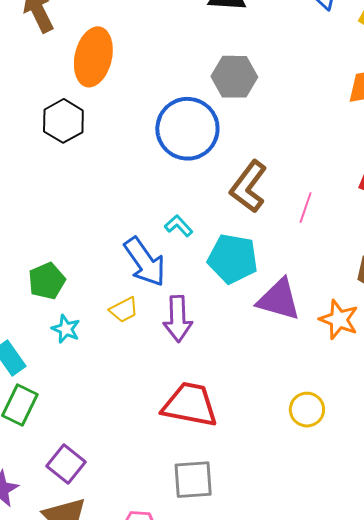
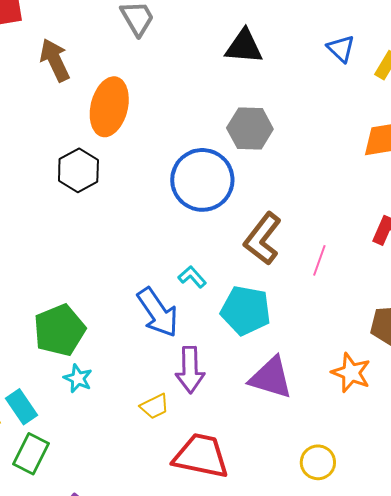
green pentagon: (47, 281) -> (60, 330), size x1.4
purple triangle: (279, 300) -> (271, 378), moved
yellow trapezoid: (124, 310) -> (155, 406), moved

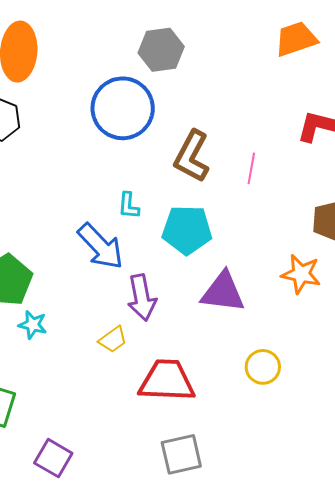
cyan L-shape: (192, 277) -> (129, 206), turned -124
yellow circle: (318, 462) -> (263, 367), moved

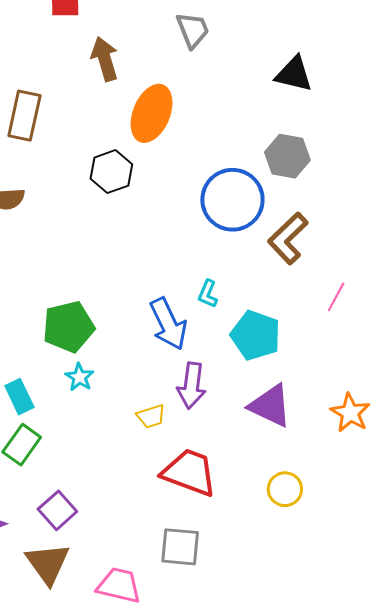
brown L-shape: (192, 156) -> (288, 238), moved

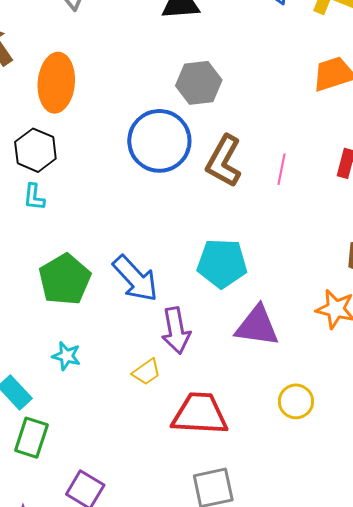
cyan L-shape: (208, 294) -> (34, 197), moved
pink line: (336, 297) -> (282, 169), moved
green pentagon: (69, 327) -> (65, 279), moved

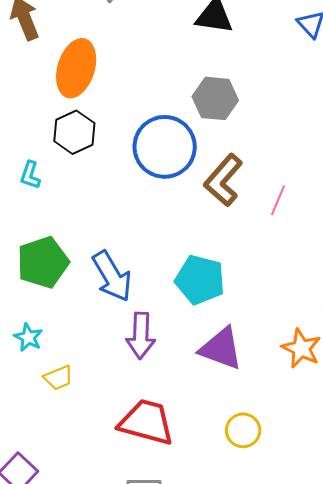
black hexagon: (35, 150) -> (74, 132), moved
yellow trapezoid: (146, 372) -> (58, 378), moved

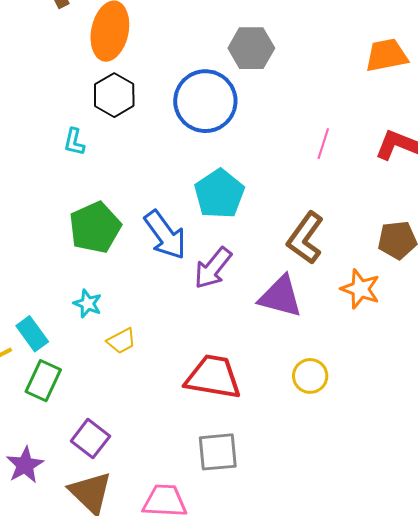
brown L-shape: (223, 180) -> (305, 238), moved
cyan pentagon: (200, 280) -> (219, 194), moved, turned 30
purple arrow: (141, 336) -> (213, 268), moved, turned 42

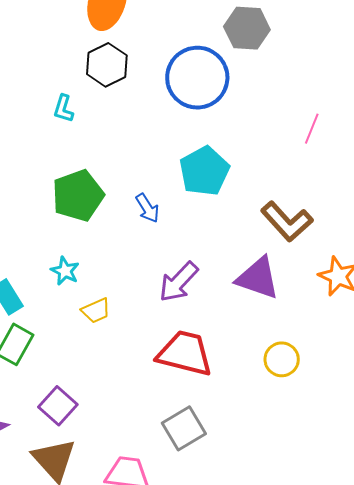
blue arrow: (165, 235) -> (147, 208), size x0.6
brown L-shape: (305, 238) -> (287, 221), turned -82
purple arrow: (213, 268) -> (179, 282), moved
gray square: (218, 452) -> (184, 428), turned -30

